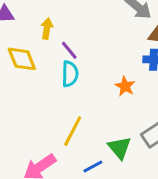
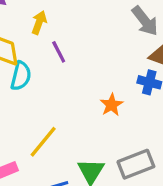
cyan semicircle: (70, 74) -> (21, 76), moved

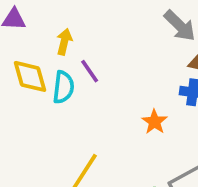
cyan semicircle: (21, 76) -> (63, 87), moved

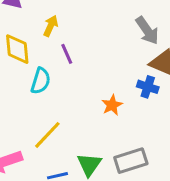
cyan semicircle: (63, 87) -> (41, 81), moved

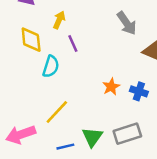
gray arrow: (147, 31) -> (127, 23), moved
blue cross: (148, 87) -> (139, 91), moved

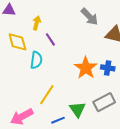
orange star: (111, 87) -> (86, 68), size x1.6

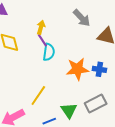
yellow arrow: (37, 23) -> (41, 27), moved
cyan semicircle: (36, 60) -> (49, 52), moved
orange star: (86, 68) -> (77, 69), turned 30

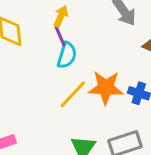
yellow line: (38, 95) -> (73, 94), moved

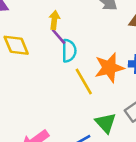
yellow line: (73, 94) -> (84, 81), turned -56

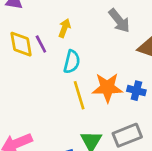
purple line: (59, 37) -> (41, 44), moved

